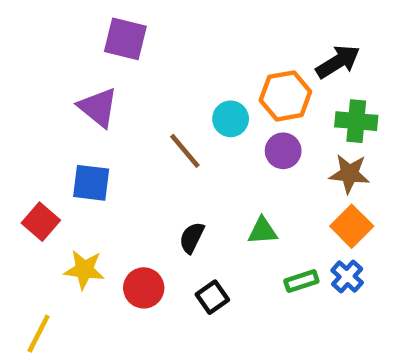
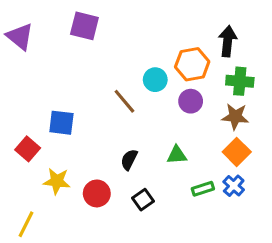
black arrow: (338, 62) -> (228, 41), turned -52
purple triangle: (98, 107) -> (20, 37), moved

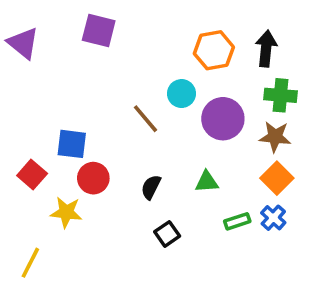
orange hexagon: (192, 64) -> (214, 50), moved
purple circle: (191, 101) -> (223, 119), size x1.5
red circle: (97, 193) -> (93, 178), moved

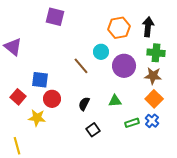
purple triangle: (23, 43) -> (13, 47), moved
yellow line: (30, 263) -> (17, 146), turned -42

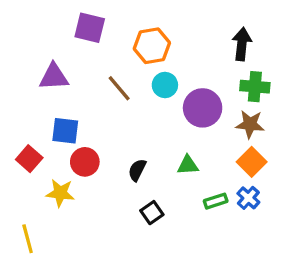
orange hexagon: (119, 28) -> (152, 46), moved
purple triangle: (13, 47) -> (54, 77), moved, turned -42
brown line: (81, 66) -> (119, 88), moved

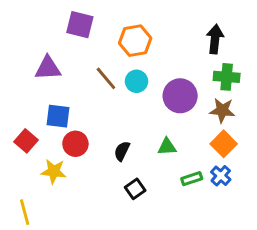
cyan circle: (165, 85) -> (136, 81), moved

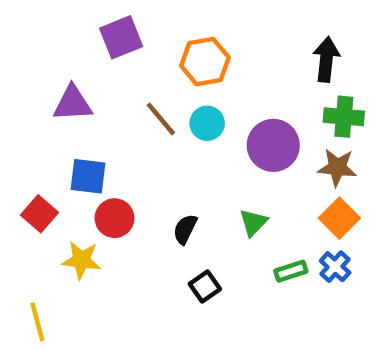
purple square: (80, 25) -> (121, 37), turned -36
green triangle: (167, 147) -> (253, 223), turned -42

